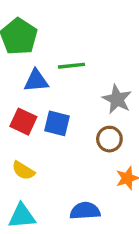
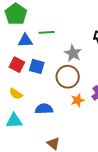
brown circle: (109, 139) -> (68, 77), size x1.5
blue semicircle: (85, 211) -> (44, 109), moved

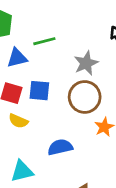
gray star: (73, 53) -> (86, 63), turned 30
yellow semicircle: (16, 94) -> (18, 121), moved

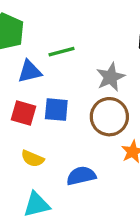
yellow semicircle: (18, 121) -> (33, 159), moved

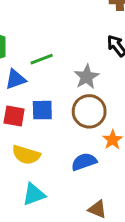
yellow semicircle: (33, 159) -> (26, 155), size x1.4
blue semicircle: (81, 176) -> (84, 162), moved

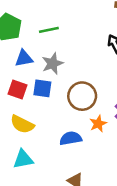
green line: (42, 59) -> (49, 30), moved
gray star: (87, 77) -> (52, 64), moved

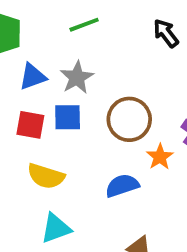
green line: (49, 30) -> (84, 25), moved

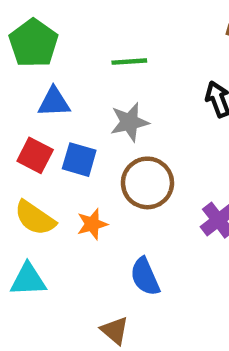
gray star: (77, 78) -> (129, 122), moved
orange star: (160, 157) -> (92, 224), moved
blue semicircle: (122, 186) -> (145, 277), moved, turned -112

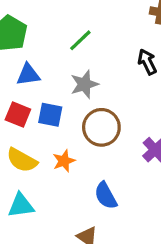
green line: (129, 62) -> (80, 40), turned -35

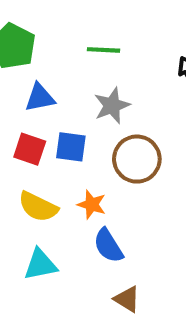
green line: (80, 40) -> (104, 50), turned 50
orange star: (64, 161) -> (92, 205), turned -30
blue semicircle: (106, 196) -> (108, 246), moved

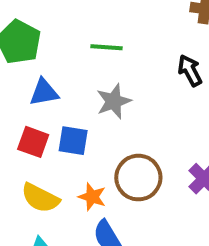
brown circle: (137, 159) -> (138, 178), moved

